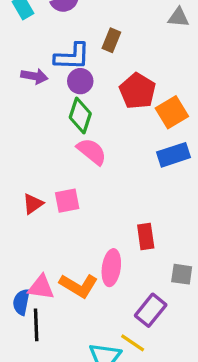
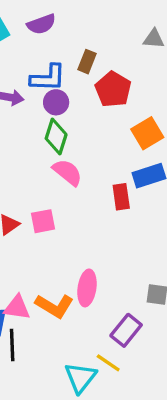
red pentagon: (138, 91) -> (113, 89), moved
red rectangle: (146, 237) -> (121, 197), moved

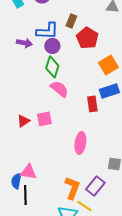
pink ellipse: (87, 288) -> (80, 143), moved
orange L-shape: (54, 306) -> (72, 188), moved, turned -100

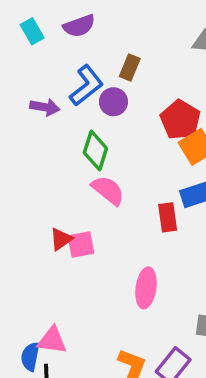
blue L-shape: (47, 31) -> (86, 85), turned -40
red pentagon: (87, 38) -> (180, 120), moved
purple circle: (52, 46) -> (113, 102), moved
red triangle: (23, 121) -> (61, 239), moved

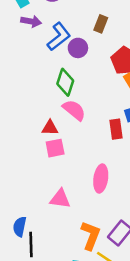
brown rectangle: (130, 67) -> (101, 24), moved
purple arrow: (45, 107) -> (31, 21), moved
red triangle: (61, 239) -> (50, 128), moved, turned 36
pink triangle: (52, 340) -> (60, 199), moved

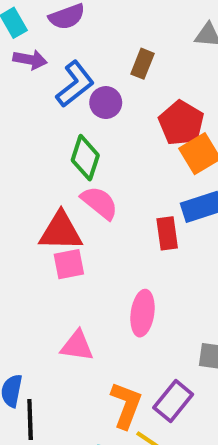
red triangle: (50, 128) -> (61, 231), size x1.6

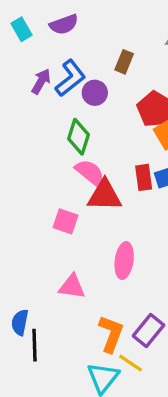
purple arrow: (30, 60) -> (41, 81), moved, turned -70
red triangle: (61, 231) -> (105, 195), moved
red rectangle: (167, 233) -> (144, 177), moved
pink square: (69, 264) -> (65, 221), turned 30

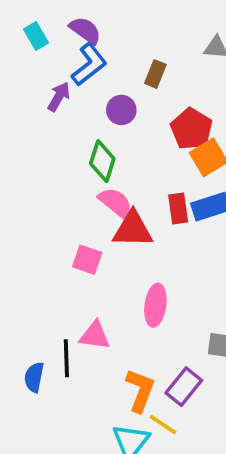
purple semicircle: (64, 24) -> (85, 30), turned -124
blue L-shape: (70, 78) -> (89, 64), moved
black line: (35, 345) -> (66, 358), moved

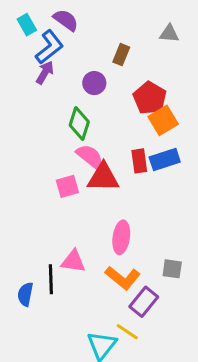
blue L-shape: (89, 64) -> (49, 47), moved
pink square: (87, 260) -> (67, 186), moved, turned -35
orange L-shape: (140, 390) -> (123, 278), moved, turned 108

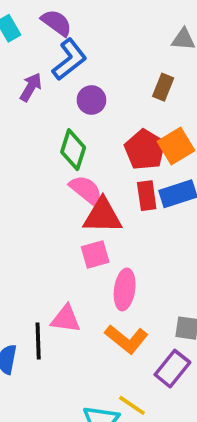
blue L-shape: (49, 47) -> (69, 60), moved
brown rectangle: (121, 55) -> (163, 87), moved
red pentagon: (150, 98) -> (145, 150), moved
pink square: (67, 186) -> (95, 255), moved
purple rectangle: (144, 302) -> (172, 369), moved

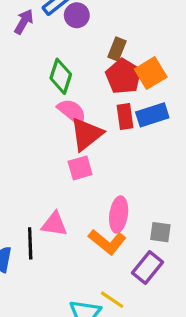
brown rectangle: (163, 87) -> (117, 49), moved
purple circle: (91, 100) -> (77, 15), moved
red triangle: (103, 216) -> (86, 134), turned -39
pink ellipse: (125, 289) -> (119, 215), moved

